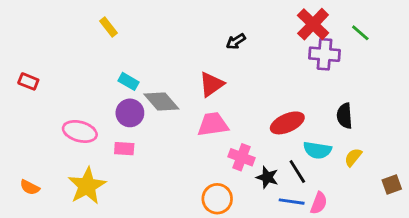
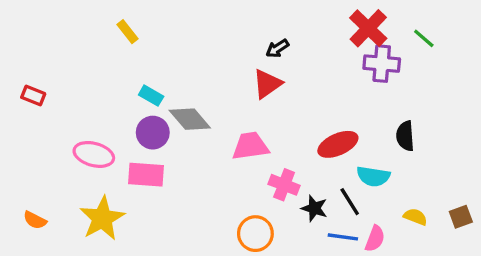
red triangle: (211, 84) -> (267, 84), moved
pink rectangle: (124, 149) -> (146, 175), size x1.5
yellow semicircle: (353, 157) -> (415, 217), moved, turned 72

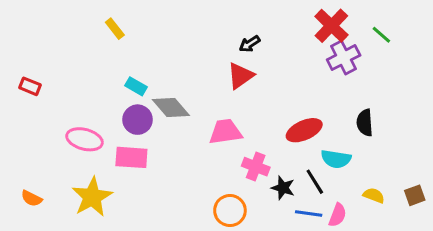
purple cross: (382, 64) -> (344, 58), turned -32

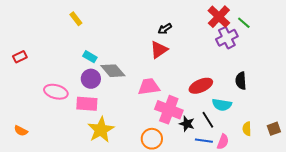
green line: (381, 35) -> (244, 23), moved
red rectangle: (30, 86) -> (20, 57), turned -48
pink cross: (256, 167) -> (169, 110), size x1.5
yellow semicircle: (374, 195) -> (247, 129), turned -112
yellow star: (92, 197) -> (101, 130), moved

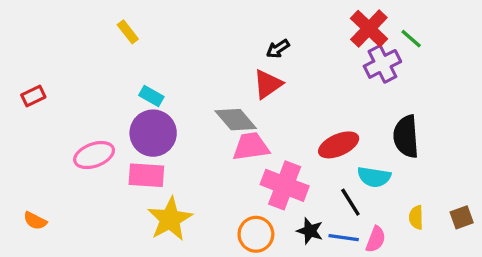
gray diamond: (113, 71) -> (236, 120), moved
purple circle: (91, 79) -> (153, 133), size x1.4
black semicircle: (241, 81) -> (406, 136), size x1.4
pink ellipse: (56, 92) -> (94, 155), turned -35
black star: (187, 124) -> (310, 231), moved

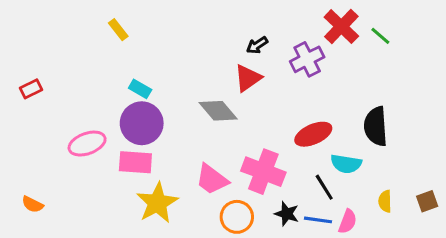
purple cross: (382, 64) -> (307, 59), moved
pink trapezoid: (251, 147) -> (212, 179), moved, turned -135

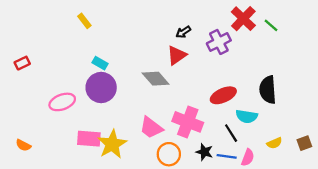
pink rectangle: (135, 162) -> (89, 139), moved
yellow semicircle: (385, 201) -> (274, 143), turned -112

